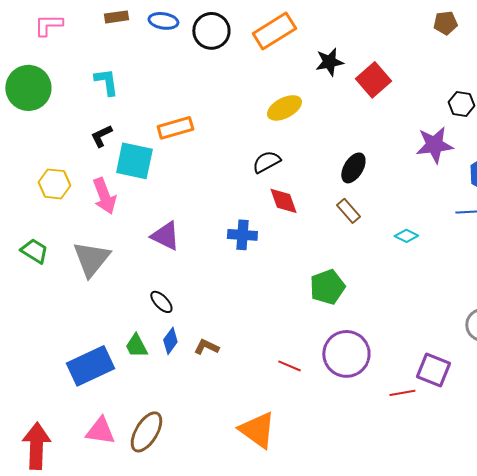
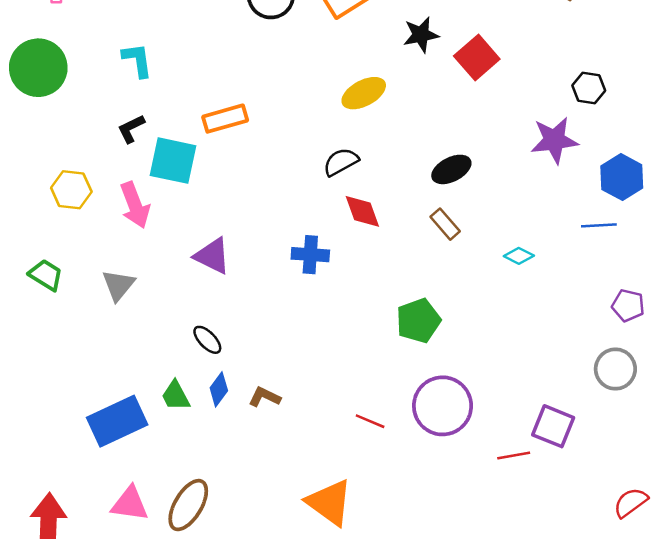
black ellipse: (353, 168) -> (451, 169), turned 32
gray triangle: (91, 259) -> (118, 285), size x0.7

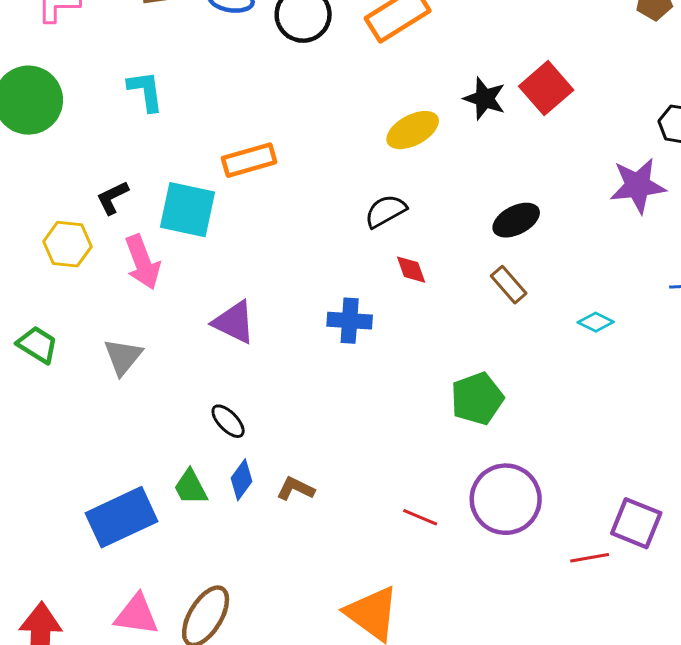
black star: (421, 35) -> (485, 99), moved, turned 30
black L-shape: (131, 129) -> (112, 198), moved
red diamond: (362, 211) -> (411, 270), size x0.7

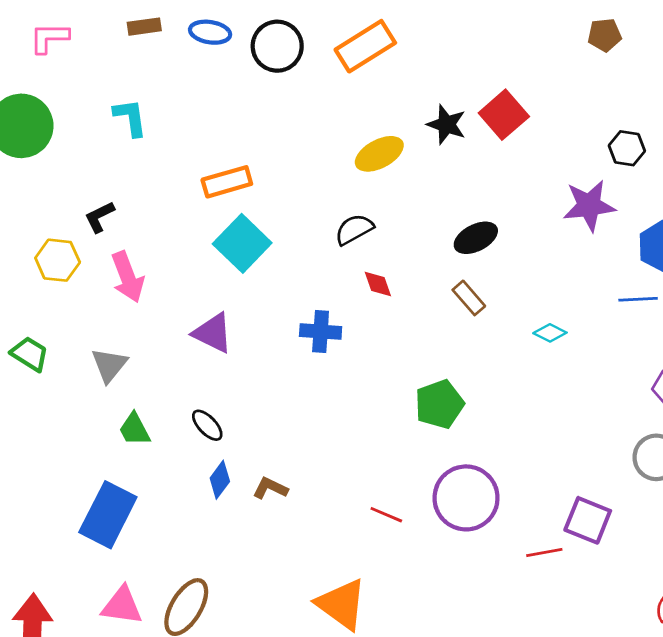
cyan square: (188, 210) -> (242, 243), moved, turned 32
green trapezoid: (191, 487) -> (135, 429), moved
blue rectangle: (121, 517) -> (108, 515), turned -38

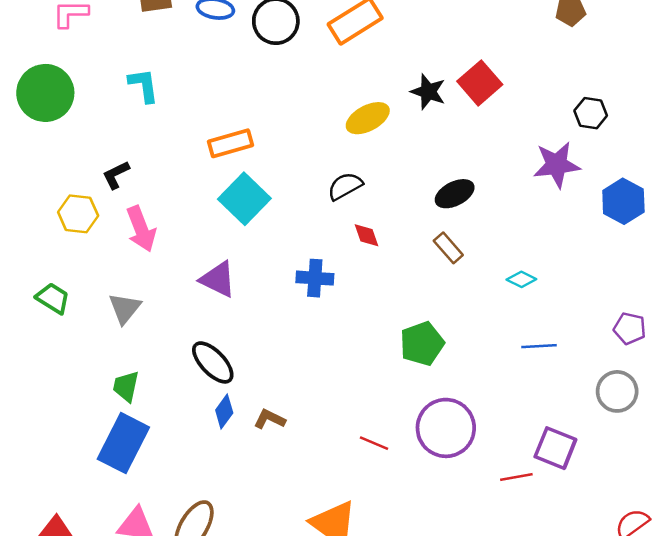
blue line: (638, 299) -> (539, 346), moved
black ellipse: (207, 425) -> (213, 362), size x1.5
green trapezoid: (135, 429) -> (126, 386), moved, turned 40

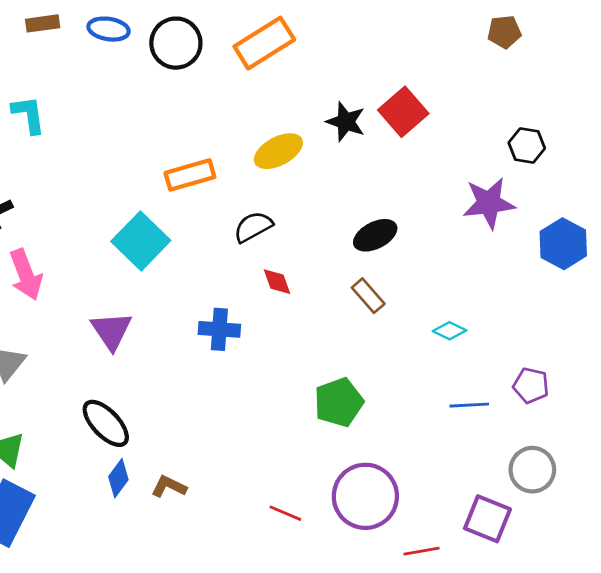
orange rectangle: (230, 143) -> (190, 175), moved
purple triangle: (218, 279) -> (111, 331), turned 30
purple pentagon: (630, 328) -> (531, 385), moved
gray circle: (617, 391) -> (532, 470), moved
red line: (516, 477) -> (422, 551), moved

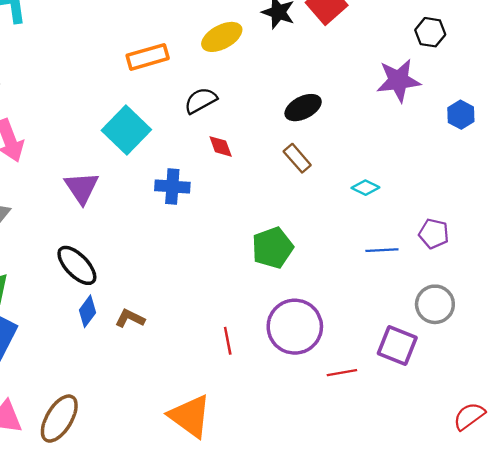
cyan square: (141, 241) -> (126, 130), moved
blue hexagon: (563, 244) -> (461, 115), size x0.7
red line: (285, 513) -> (228, 341), turned 56

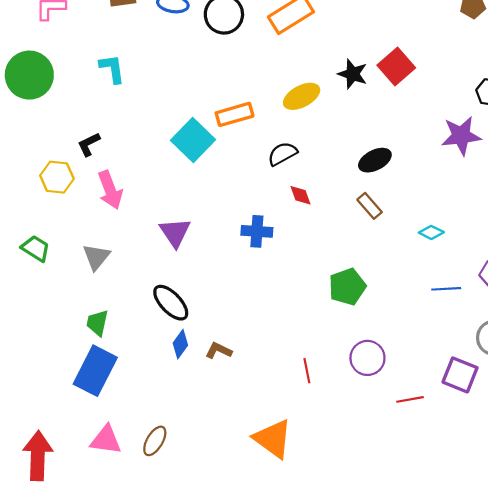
cyan square: (126, 130) -> (193, 140), moved
purple circle: (295, 327) -> (367, 358), size x0.7
brown ellipse: (59, 419) -> (155, 441), size x0.7

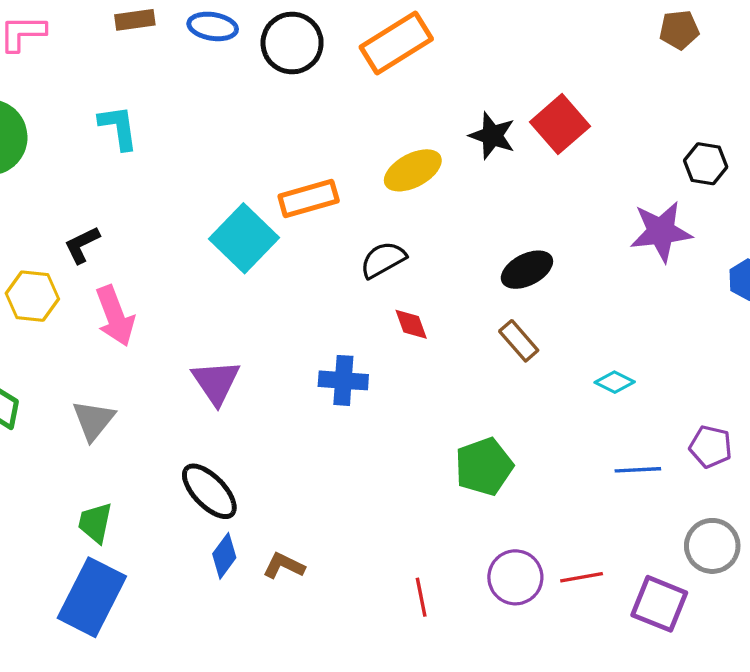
red line: (410, 399) -> (582, 577), moved

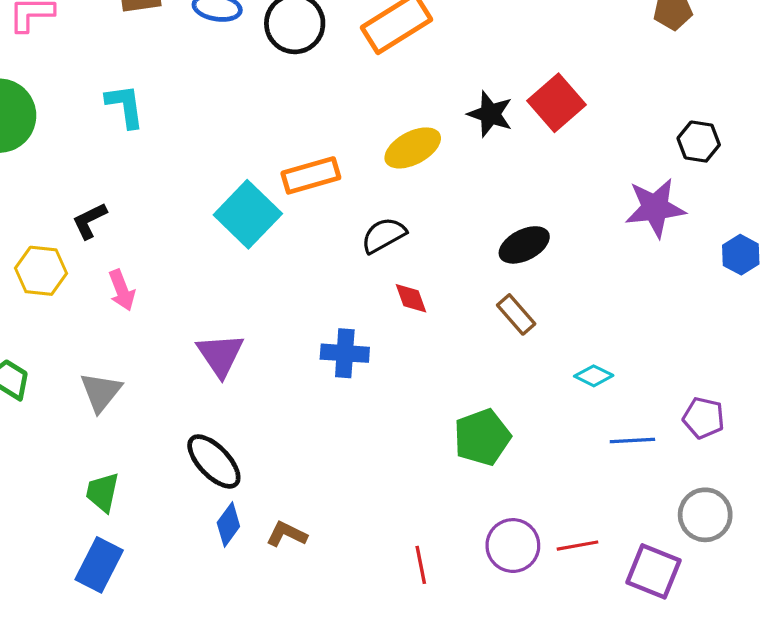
pink arrow: (115, 316) -> (122, 290), size x0.7
cyan diamond: (615, 382) -> (594, 376), moved
blue rectangle: (92, 597) -> (99, 565), size x0.7

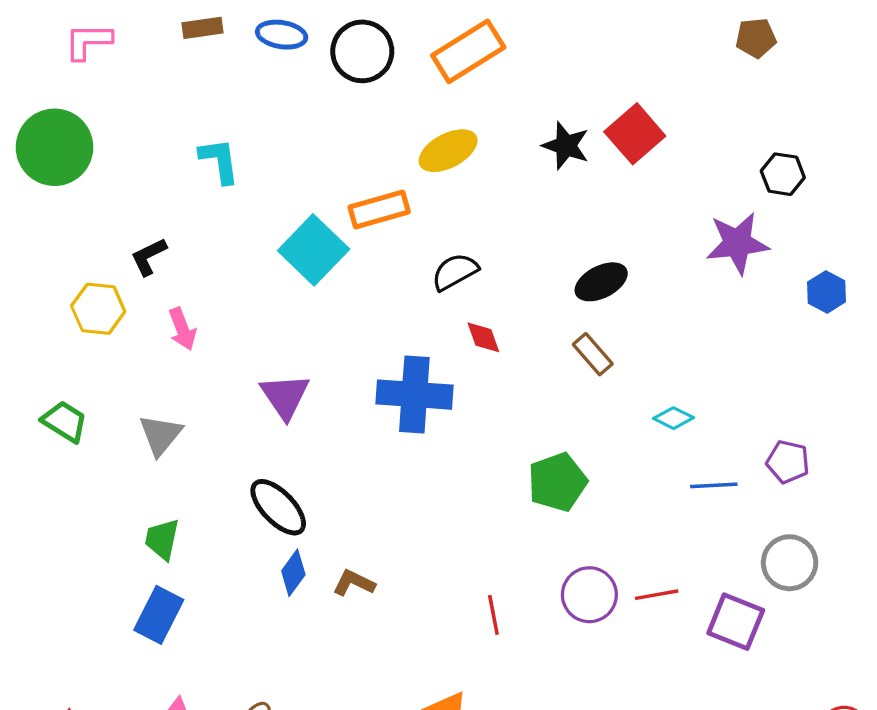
cyan L-shape: (125, 106) -> (219, 161), moved
yellow ellipse: (413, 148) -> (448, 151), moved
blue cross: (345, 353) -> (414, 395), size x1.5

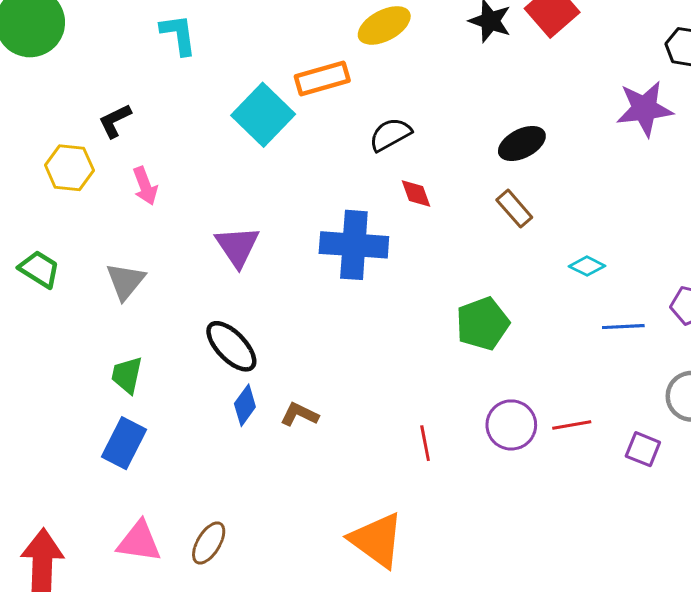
purple square: (736, 622) -> (643, 449), size x0.7

